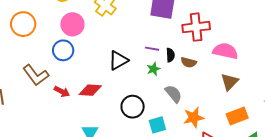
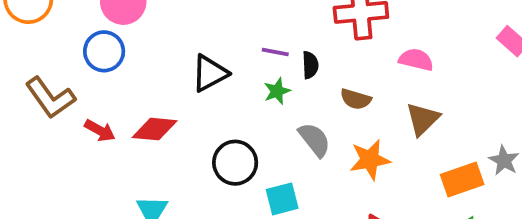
pink semicircle: (225, 51) -> (416, 60), size x0.7
brown semicircle: (189, 62) -> (356, 99), moved
orange rectangle: (237, 116) -> (462, 179), moved
orange star: (194, 117) -> (370, 160), moved

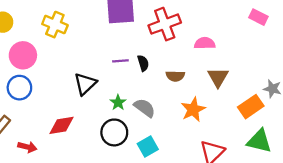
green star: (277, 91) -> (118, 103), moved
red arrow: (100, 131) -> (27, 147), moved
gray semicircle: (314, 140) -> (145, 108), moved

